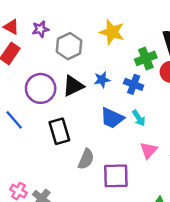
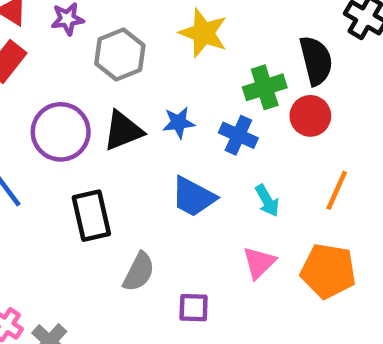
cyan arrow: (139, 118) -> (267, 200), moved
purple square: (116, 176) -> (194, 308), size x0.6

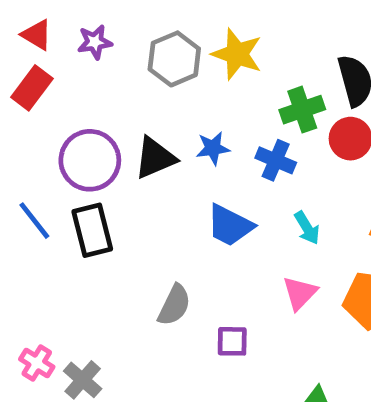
gray hexagon: (120, 54) -> (174, 59), moved
black rectangle: (91, 216) -> (92, 230), moved

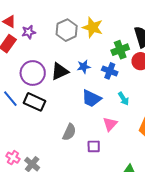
purple star: (95, 42) -> (29, 32), moved
black rectangle: (92, 230) -> (34, 102), turned -50
pink triangle: (300, 293) -> (110, 124), moved

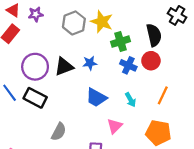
purple star: (29, 32) -> (36, 14), moved
green cross: (120, 50) -> (120, 42), moved
blue cross: (110, 71) -> (128, 65), moved
gray semicircle: (69, 132) -> (59, 132), moved

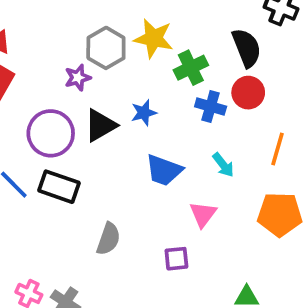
purple star: (36, 14) -> (78, 78), moved

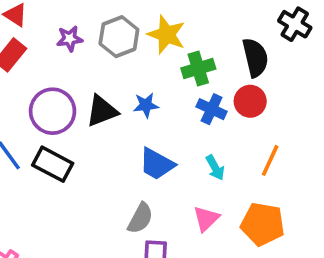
purple star: (78, 78) -> (70, 39), moved
pink triangle: (203, 214) -> (206, 219), moved
gray semicircle: (108, 239) -> (140, 218), moved

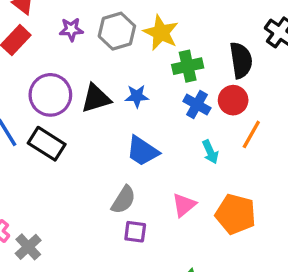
orange line: (270, 160) -> (251, 134), moved
cyan arrow: (215, 168) -> (210, 152), moved

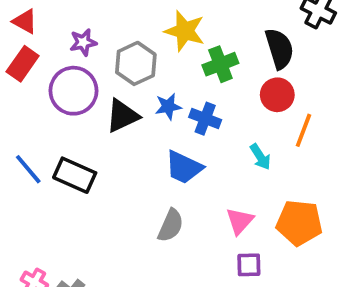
gray hexagon: (117, 31) -> (136, 63), moved
purple circle: (50, 95) -> (73, 91), moved
blue cross: (197, 105) -> (205, 119), moved
purple square: (135, 232) -> (249, 265), moved

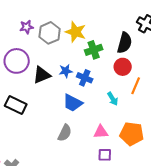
purple star: (83, 42) -> (27, 27), moved
black semicircle: (279, 49) -> (125, 43), turned 30
gray hexagon: (136, 63) -> (50, 33), moved
pink triangle: (240, 221) -> (101, 132), turned 42

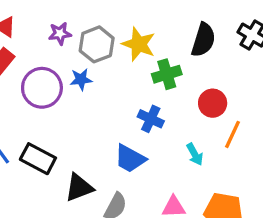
black semicircle: (125, 43) -> (203, 40), moved
blue star: (66, 71) -> (81, 79), moved
black triangle: (42, 75) -> (79, 188), moved

